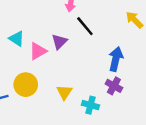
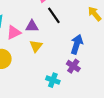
purple triangle: (59, 42) -> (32, 26), turned 40
yellow triangle: (64, 92) -> (36, 46), moved

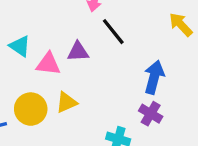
pink triangle: (14, 32) -> (48, 64), turned 35
yellow triangle: (36, 46) -> (66, 102), moved, turned 32

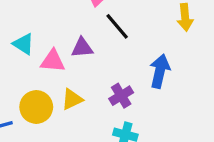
yellow arrow: (181, 25) -> (185, 17), turned -140
purple cross: (151, 114) -> (121, 96), moved, turned 30

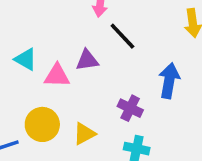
purple cross: (121, 96) -> (130, 108), turned -30
yellow triangle: (72, 99) -> (84, 134), moved

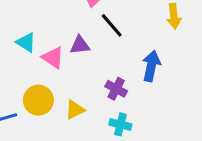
pink triangle: (57, 76) -> (53, 58), turned 30

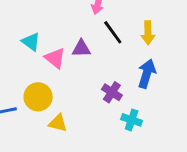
yellow arrow: (174, 16) -> (148, 33), moved
yellow triangle: (75, 110) -> (58, 123), moved, turned 36
cyan cross: (120, 124) -> (132, 120), moved

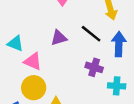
black line: (113, 32) -> (91, 34), moved
pink triangle: (55, 58) -> (33, 61), moved

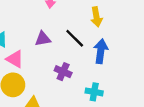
purple cross: (94, 67) -> (63, 72), moved

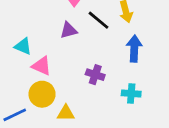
black line: (75, 38) -> (98, 20), moved
purple triangle: (43, 39) -> (69, 30), moved

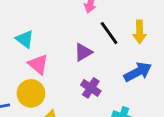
purple triangle: (69, 30) -> (83, 52), moved, turned -30
blue arrow: (134, 49) -> (138, 72), turned 45

